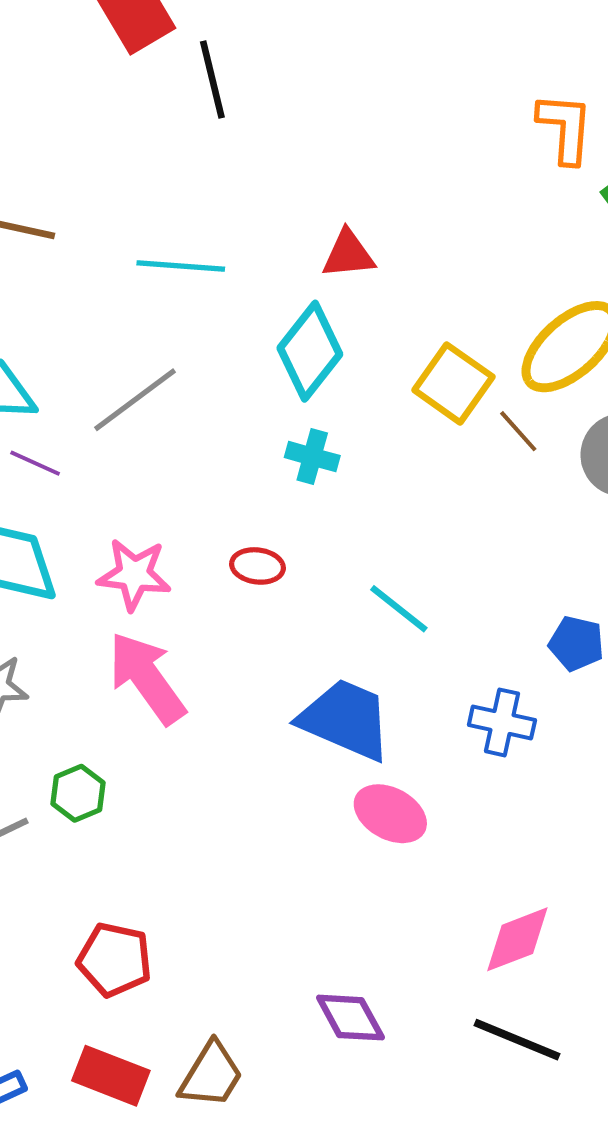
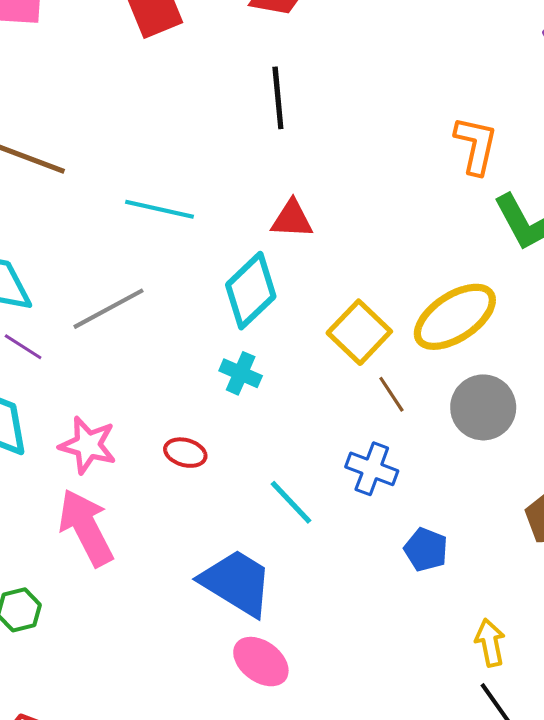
black line: (212, 80) -> (278, 98), moved
brown line: (518, 431) -> (391, 394), moved
blue cross: (502, 722) -> (372, 469), moved

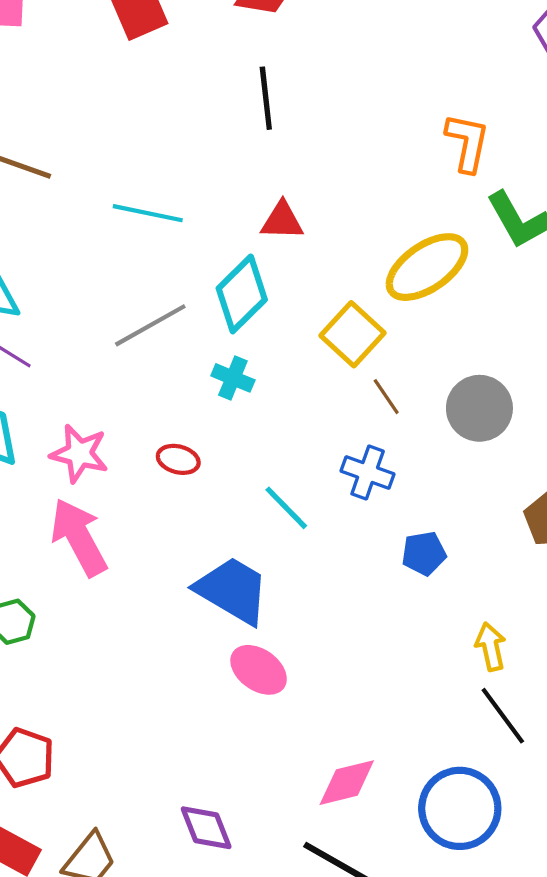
gray line: (108, 309) -> (150, 325), moved
yellow ellipse: (455, 317) -> (427, 267), moved
blue pentagon: (426, 550) -> (424, 553), turned -30

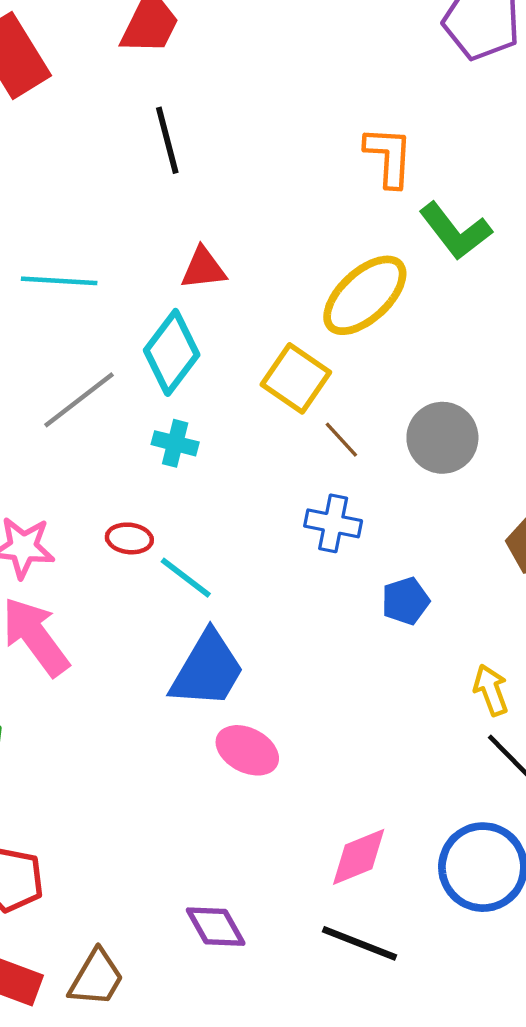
cyan line: (286, 508) -> (186, 578), moved
blue trapezoid: (233, 590) -> (207, 670), turned 98

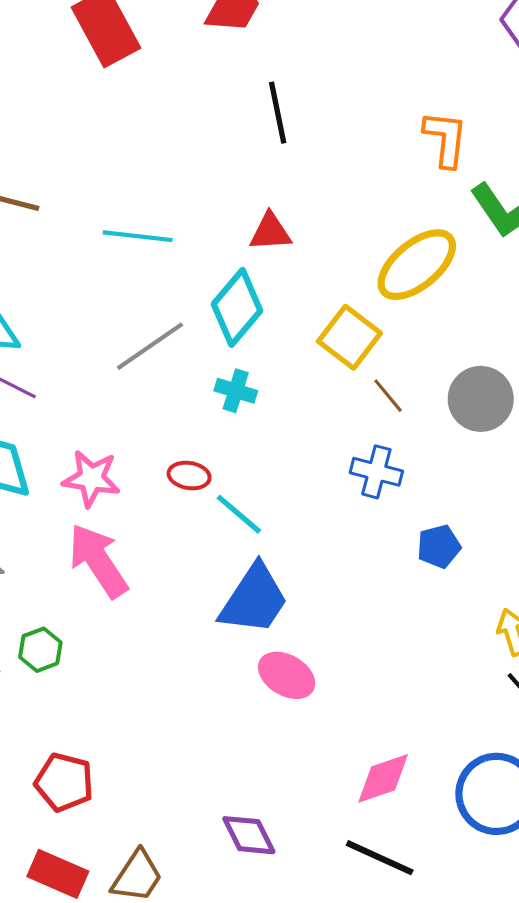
black line: (167, 140) -> (278, 113), moved

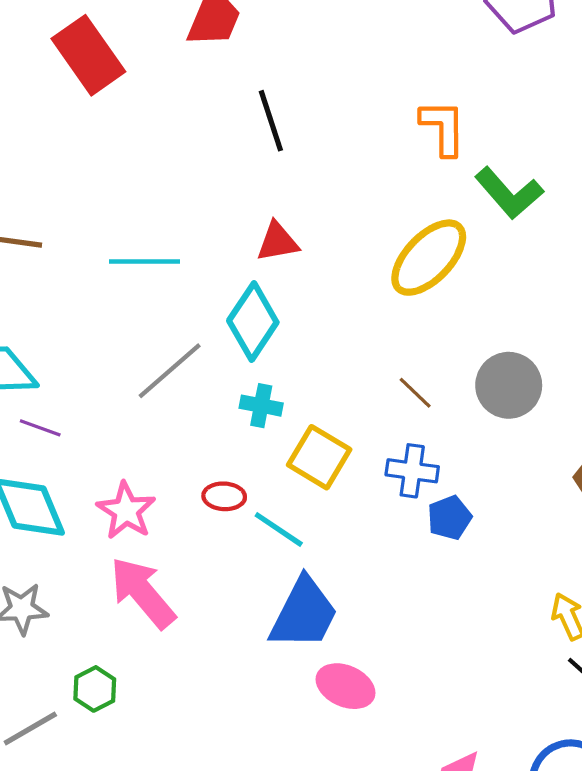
yellow square: (349, 337) -> (319, 457), moved
pink star: (91, 478) -> (126, 511), turned 30
blue pentagon: (439, 546) -> (450, 518), moved

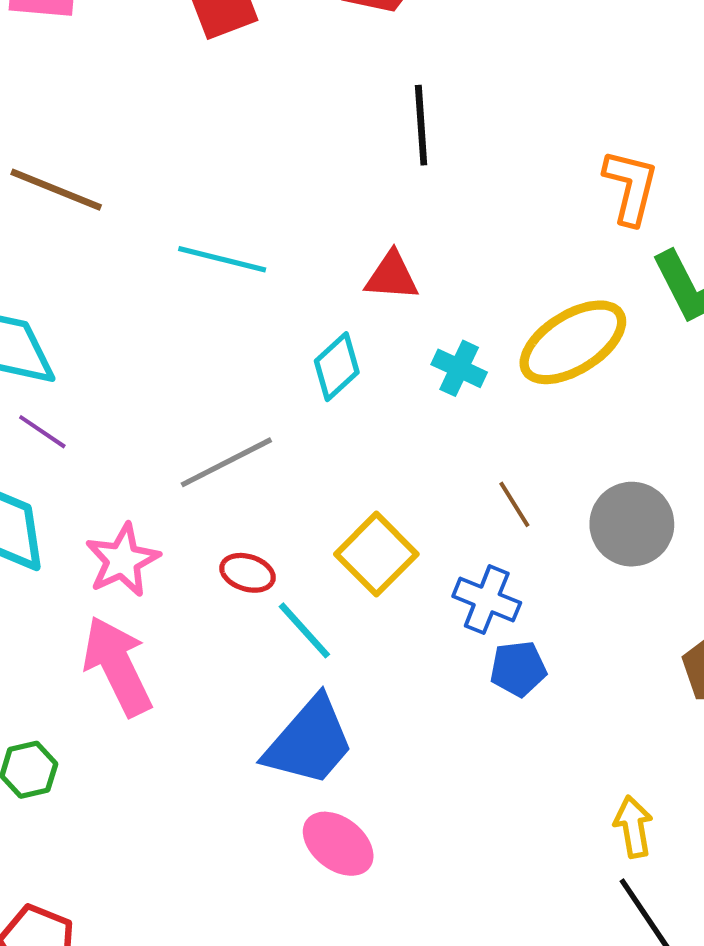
cyan diamond: (253, 322) -> (337, 367), size x0.7
gray line: (170, 371) -> (226, 462), moved
cyan cross: (261, 406) -> (459, 368), moved

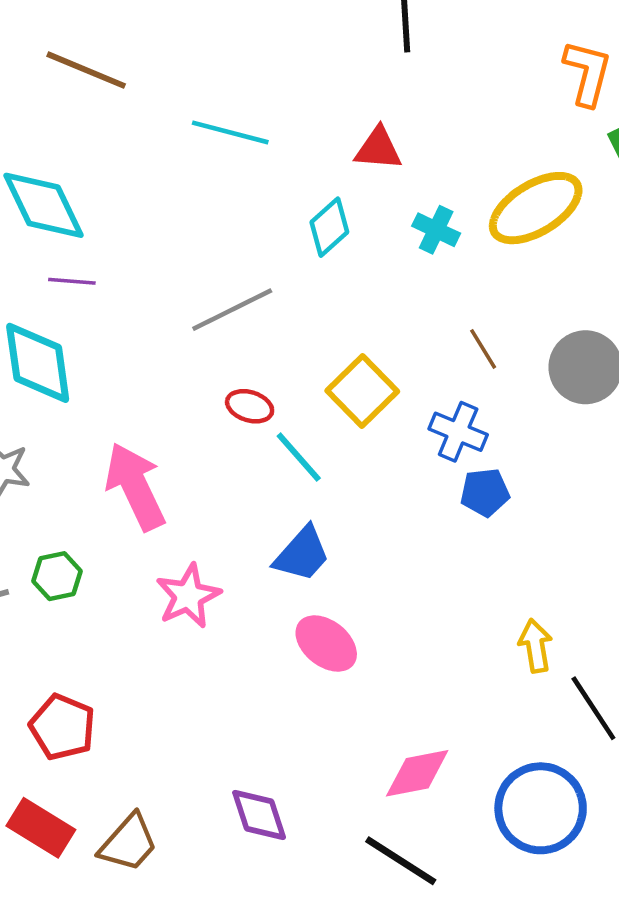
purple line: (42, 432) -> (72, 281), turned -30
pink star: (122, 560) -> (188, 596), moved
blue trapezoid: (309, 742) -> (302, 554), size x0.7
yellow arrow: (633, 827) -> (535, 646), moved

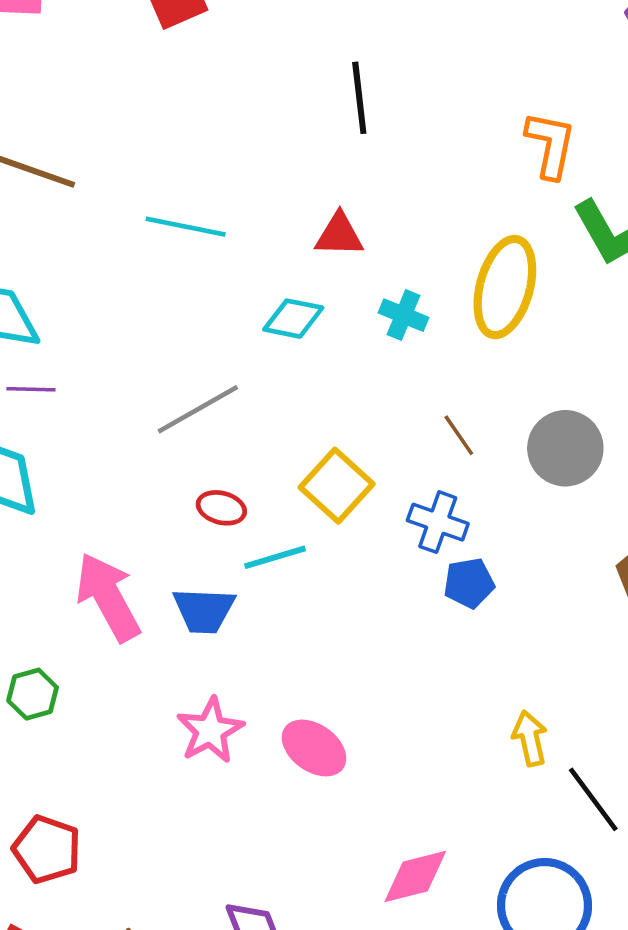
yellow ellipse: (536, 208) -> (505, 287), turned -40
cyan diamond: (329, 227) -> (293, 319), turned 56
cyan line: (299, 457) -> (275, 557), turned -62
blue trapezoid: (302, 554) -> (204, 610), moved, turned 54
pink star: (188, 596) -> (210, 730), moved

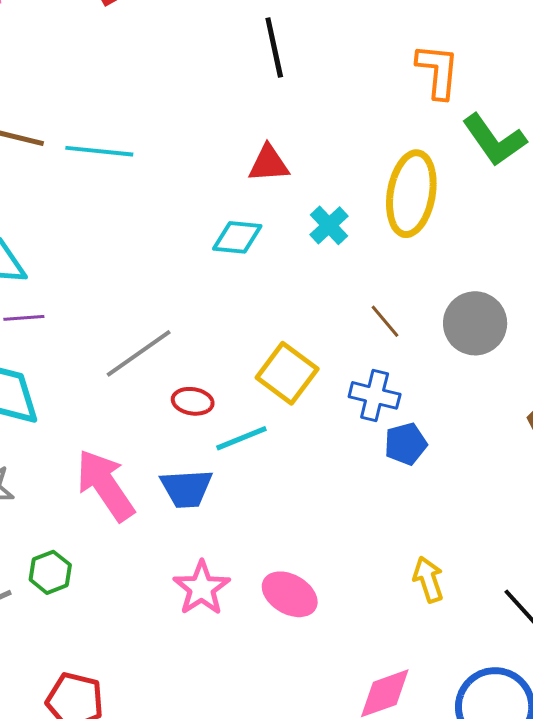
cyan line: (186, 227) -> (99, 151), moved
cyan cross: (404, 315) -> (329, 225), turned 30
gray line: (198, 409) -> (139, 353), moved
yellow arrow: (530, 738) -> (428, 579), moved

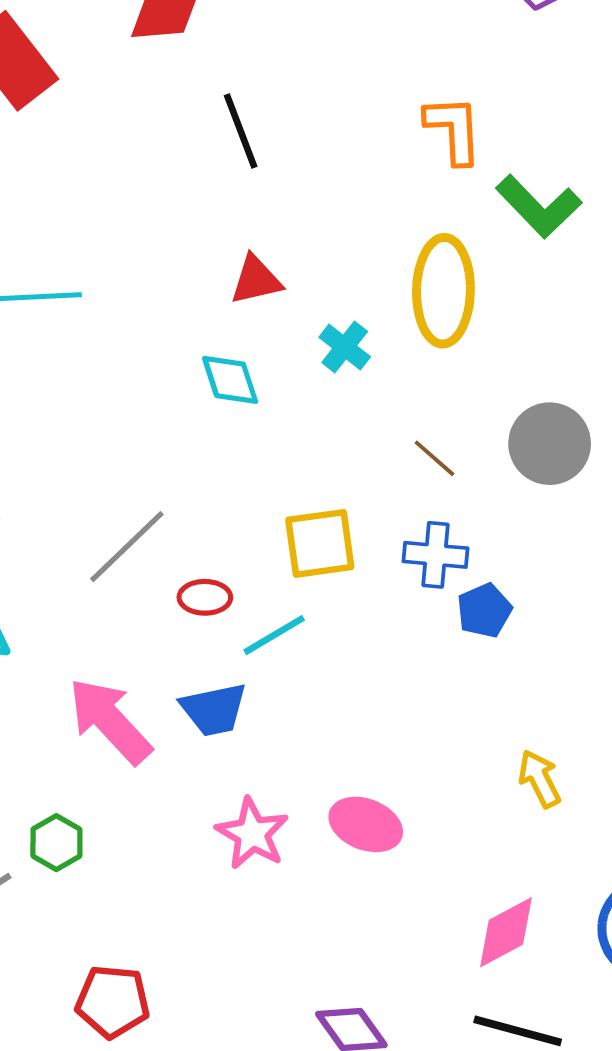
cyan diamond: (237, 237) -> (230, 380), turned 75
yellow square: (287, 373) -> (320, 543), turned -36

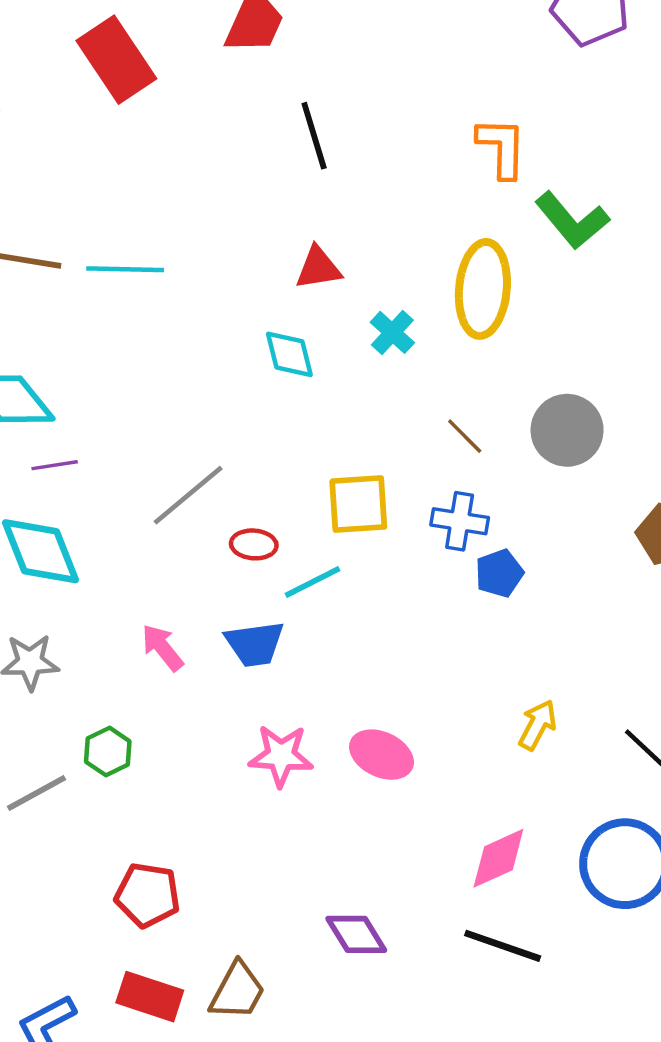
pink arrow: (110, 721) -> (162, 648), size x0.6
yellow arrow: (540, 779) -> (537, 725), turned 51
pink star: (252, 834) -> (281, 756), turned -30

